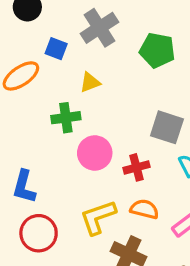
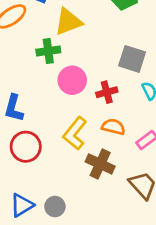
yellow triangle: (90, 82) -> (68, 22), size x1.6
yellow L-shape: (98, 217) -> (75, 133), turned -32

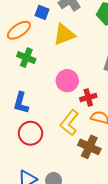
green cross: (48, 51) -> (26, 58), moved, turned 30
red cross: (107, 92) -> (88, 98), moved

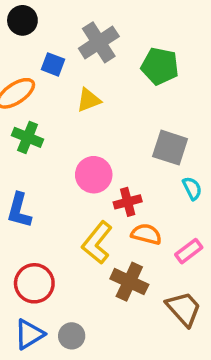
yellow triangle: (64, 34) -> (89, 100), size x0.7
red circle: (30, 133) -> (34, 283), moved

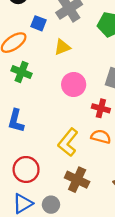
pink circle: (94, 175) -> (74, 84), moved
red cross: (128, 202) -> (101, 108), moved, turned 30
brown cross: (129, 282) -> (77, 180), moved

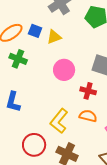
blue square: (39, 23) -> (35, 31), moved
red circle: (26, 169) -> (34, 145), moved

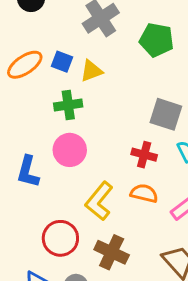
green cross: (18, 59) -> (68, 105), moved, turned -30
pink circle: (64, 70) -> (70, 150), moved

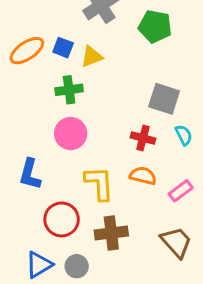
blue L-shape: (28, 172) -> (30, 174), moved
yellow L-shape: (99, 201) -> (99, 183), turned 138
brown cross: (112, 252) -> (111, 233), turned -32

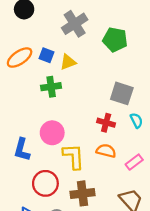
pink circle: (71, 133) -> (52, 133), moved

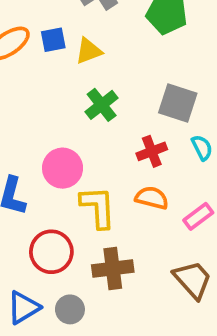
blue square: (47, 55) -> (53, 40), turned -32
green cross: (51, 87) -> (102, 105), moved, turned -30
red cross: (106, 123) -> (152, 151), turned -36

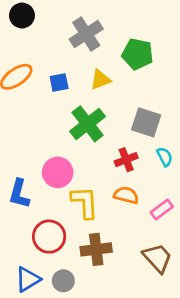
blue square: (53, 40) -> (59, 83), moved
yellow triangle: (89, 51) -> (100, 80), moved
green cross: (102, 105) -> (88, 124), size x1.4

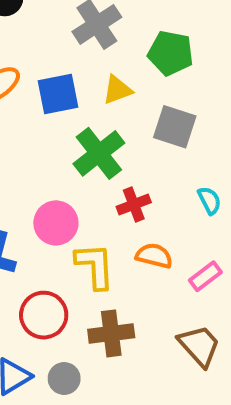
blue square: (59, 83) -> (58, 94), size x1.5
gray square: (146, 122) -> (175, 127), moved
red cross: (126, 160) -> (134, 205), moved

